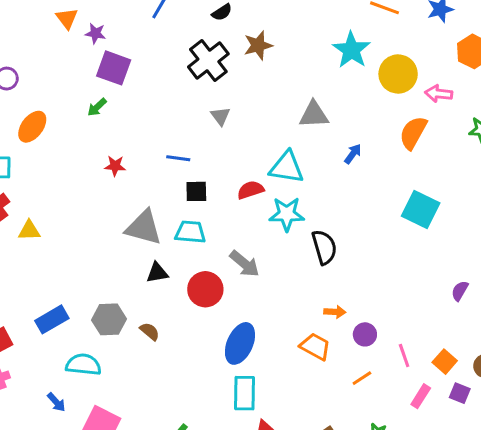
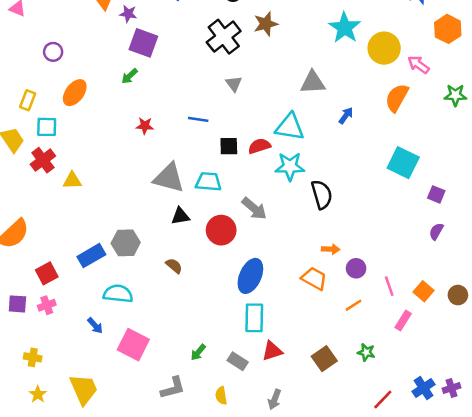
pink arrow: (439, 94) -> (418, 65), turned 30
black square: (196, 191) -> (229, 146), moved
gray hexagon: (109, 319) -> (126, 243), moved
purple square: (460, 393) -> (436, 194), moved

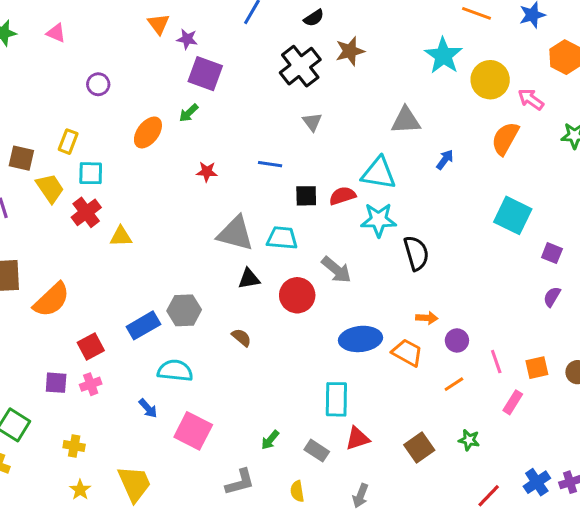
orange ellipse: (75, 93) -> (148, 132), moved
blue ellipse: (250, 276) -> (360, 339), moved, turned 60
orange square: (424, 291) -> (537, 368), turned 36

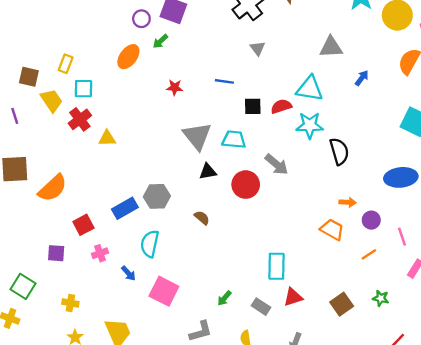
purple circle: (98, 84) -> (141, 19), moved
gray triangle: (235, 233) -> (197, 136), turned 36
blue ellipse: (360, 339) -> (401, 177), moved
cyan semicircle: (175, 371) -> (150, 244), turned -84
pink cross: (91, 384) -> (100, 253), moved

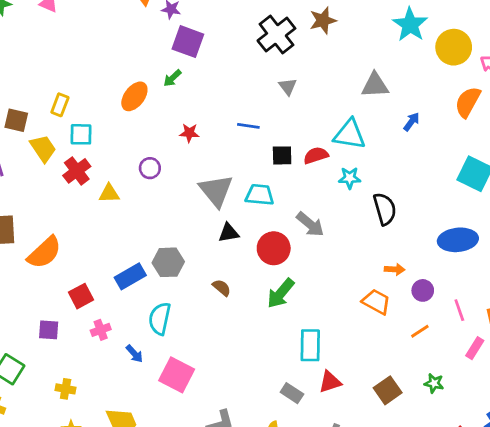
purple circle: (141, 19) -> (150, 168), moved
cyan star: (310, 125) -> (350, 178), size x0.7
green arrow: (224, 298) -> (281, 293), moved, size x1.6

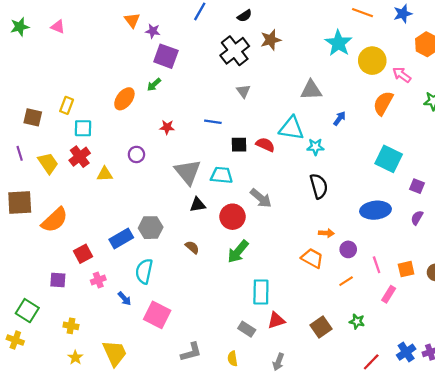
yellow trapezoid: (43, 148) -> (48, 163), moved
red semicircle: (316, 155) -> (265, 145), turned 42
cyan star: (350, 178) -> (315, 147), moved

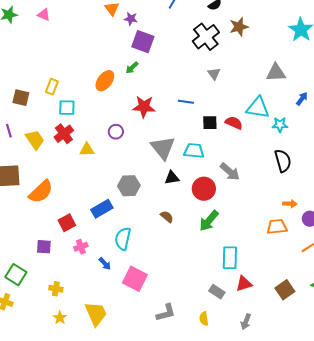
red star: (167, 127) -> (144, 107), size x1.6
gray hexagon: (151, 228) -> (129, 186), moved
orange trapezoid: (312, 258) -> (277, 227), turned -35

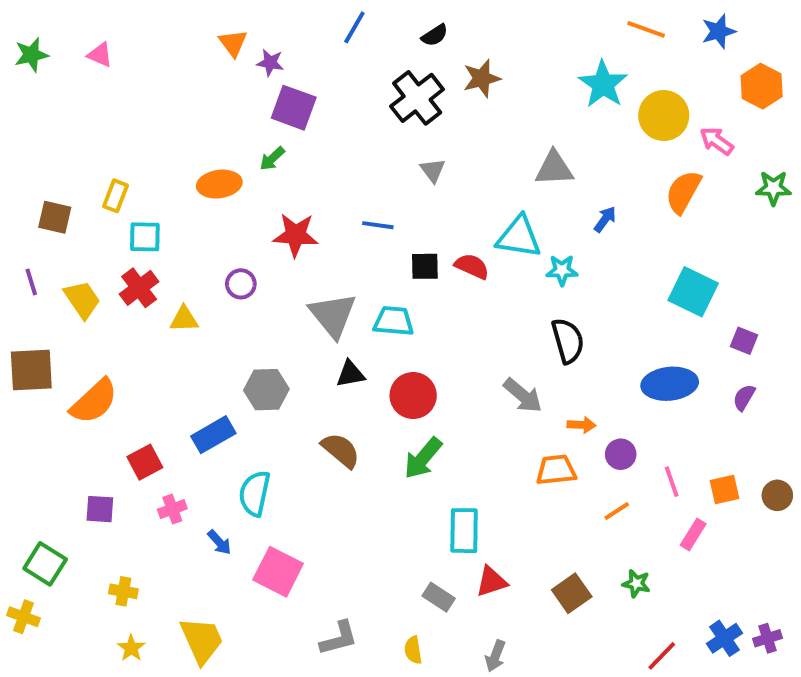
orange ellipse: (105, 81) -> (219, 184), turned 45
gray arrow: (230, 172) -> (523, 395), moved
brown semicircle: (167, 217) -> (341, 450), size x1.5

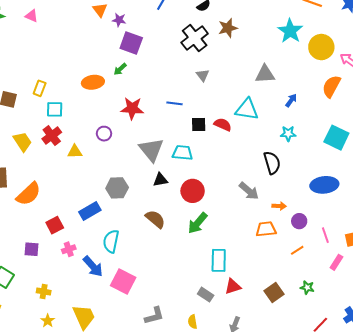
cyan star: (562, 270) -> (288, 134), moved
blue arrow: (219, 542) -> (93, 266), size x1.6

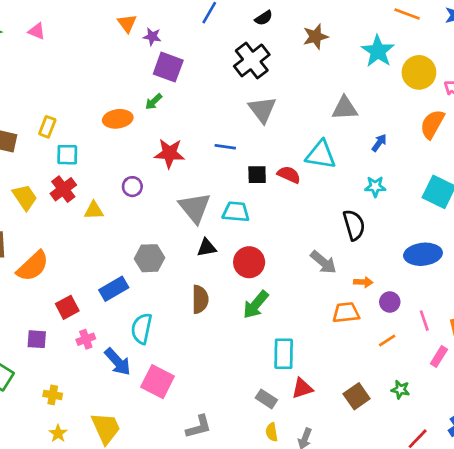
brown star: (228, 28) -> (315, 37), moved
gray triangle: (203, 75) -> (262, 110), size x1.6
brown semicircle: (155, 219) -> (200, 299), turned 50
yellow semicircle: (193, 322) -> (272, 432), moved

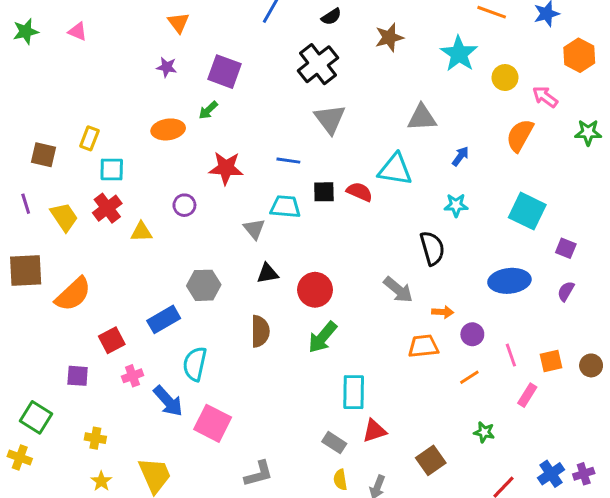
purple star: (152, 37) -> (167, 67), moved
yellow circle: (419, 72) -> (505, 78), size x0.7
gray triangle: (195, 208) -> (254, 229), size x0.6
cyan trapezoid: (236, 212) -> (285, 207), moved
brown square: (357, 396) -> (431, 460), moved

